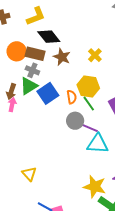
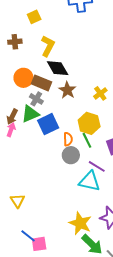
yellow L-shape: (36, 16) -> (48, 46), turned -50
orange semicircle: (72, 97) -> (68, 139), moved
purple line: (89, 128) -> (97, 166), moved

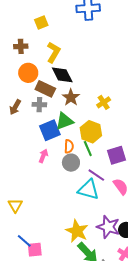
orange circle: (23, 78) -> (28, 73), moved
gray cross: (36, 99) -> (39, 105), turned -32
green triangle: (30, 114) -> (64, 121), moved
brown arrow: (12, 117) -> (15, 107), moved
pink arrow: (11, 130) -> (43, 156), moved

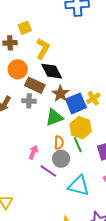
yellow square: (41, 23) -> (25, 28), moved
blue square: (50, 130) -> (76, 103), moved
purple line: (96, 175) -> (48, 171), moved

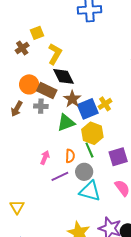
brown cross: (10, 43) -> (22, 48), turned -32
orange circle: (18, 69) -> (29, 84), moved
orange semicircle: (59, 143) -> (70, 156), moved
gray circle: (61, 159) -> (84, 172), moved
purple line: (48, 171) -> (60, 176), turned -60

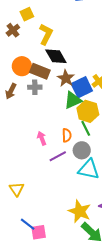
green triangle: (66, 123) -> (73, 100), moved
pink arrow: (45, 158) -> (42, 138), turned -40

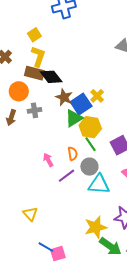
yellow square: (27, 14) -> (34, 35), moved
brown rectangle: (40, 71) -> (34, 73), moved
yellow star: (80, 211) -> (96, 227), turned -30

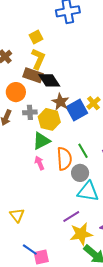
green triangle: (74, 118) -> (41, 141), moved
yellow hexagon: (90, 127) -> (49, 119), moved
orange semicircle: (73, 154) -> (64, 159), size x1.6
purple line: (66, 176) -> (71, 216), moved

